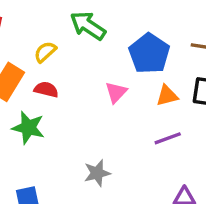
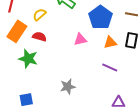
pink triangle: (116, 92) -> (80, 40), turned 32
purple line: (168, 138) -> (110, 67), turned 42

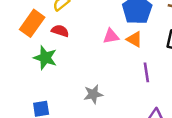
orange triangle: (110, 42) -> (134, 39), moved, turned 40
purple line: (110, 67) -> (146, 72), turned 56

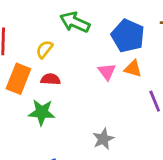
pink triangle: (111, 36) -> (107, 72), turned -42

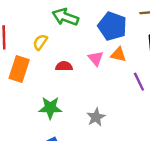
red semicircle: (51, 79) -> (64, 66), moved
green star: (42, 112) -> (50, 108), moved

